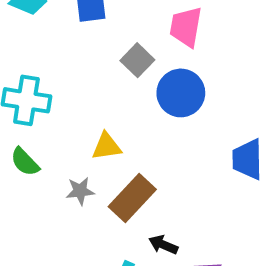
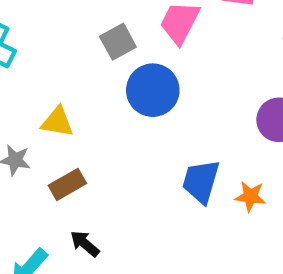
brown rectangle: (132, 198) -> (67, 184), size x0.7

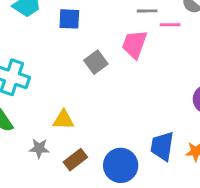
blue circle: (153, 90) -> (121, 165), moved

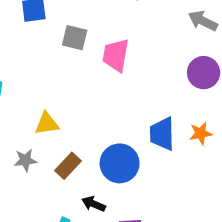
pink trapezoid: (134, 44) -> (116, 55), moved
gray square: (96, 62) -> (75, 38), moved, turned -30

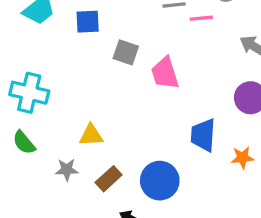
pink trapezoid: (116, 55) -> (165, 73), turned -32
blue trapezoid: (162, 134) -> (203, 135), moved

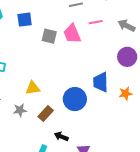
pink line: (201, 18) -> (96, 22), moved
pink trapezoid: (165, 73) -> (72, 34), moved
blue circle: (160, 181) -> (75, 99), moved

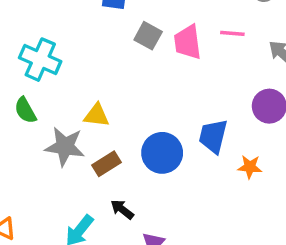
gray star: (20, 110) -> (65, 147), size x1.6

